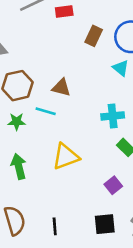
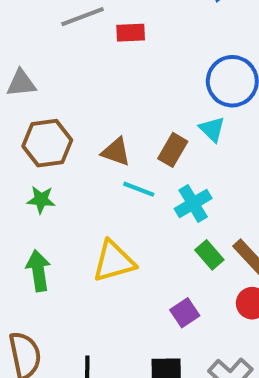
brown rectangle: (94, 36) -> (173, 150), moved
cyan line: (46, 111) -> (139, 189), moved
cyan cross: (113, 116) -> (193, 203), turned -30

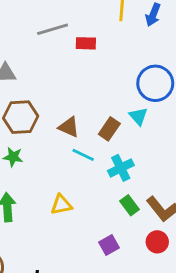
yellow triangle: (114, 261) -> (61, 205), size x0.7

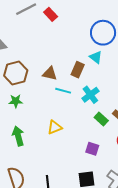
red rectangle: (86, 43) -> (51, 14), turned 56
purple square: (109, 245) -> (92, 149), turned -32

